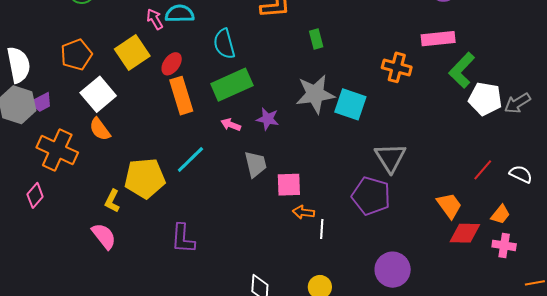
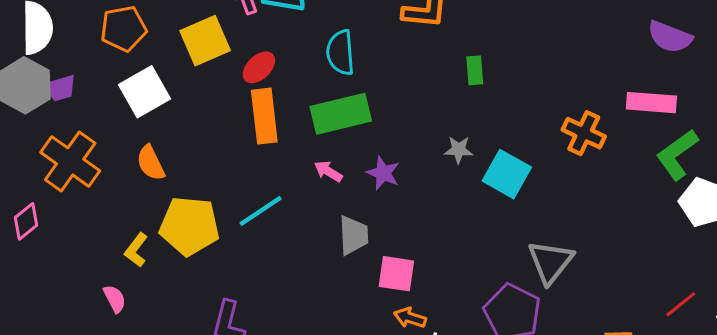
gray star: (315, 94) -> (459, 150), size x0.5
orange semicircle: (100, 129) -> (151, 163), moved
pink semicircle: (104, 236) -> (115, 299), size x0.7

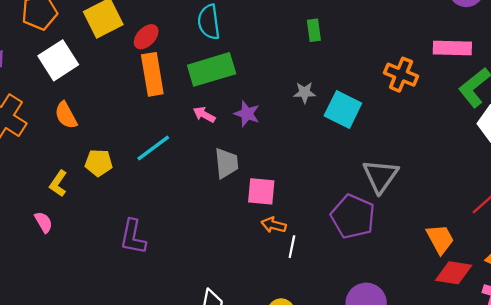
yellow pentagon: (189, 226) -> (99, 163), size x0.6

